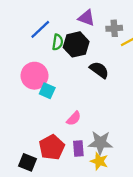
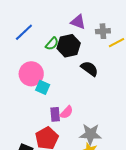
blue line: (40, 29) -> (24, 32), moved
green semicircle: (58, 42) -> (52, 44), turned 32
purple rectangle: (78, 148) -> (55, 114), moved

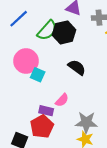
green semicircle: (52, 44) -> (47, 30), size x1.5
black semicircle: (89, 69) -> (77, 67), moved
purple rectangle: (55, 114) -> (46, 111), moved, turned -72

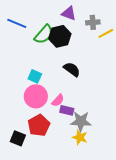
blue line: (19, 19) -> (17, 23), turned 66
pink circle: (26, 61) -> (36, 96), moved
purple rectangle: (46, 111) -> (67, 110), moved

